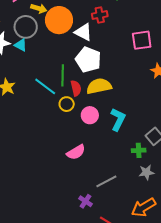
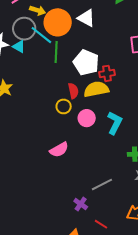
red cross: (100, 15) -> (107, 73), moved
white triangle: (83, 32) -> (86, 18), moved
green line: (63, 75) -> (56, 52), moved
cyan line: (45, 86) -> (41, 35), moved
pink semicircle: (76, 152) -> (59, 150), moved

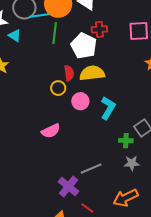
cyan line: (41, 35) -> (41, 15), turned -50
cyan triangle: (19, 47) -> (15, 35), moved
red cross: (107, 73) -> (99, 29), moved
purple cross: (81, 204) -> (68, 187), size x1.5

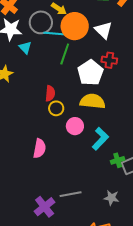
red semicircle: (69, 73) -> (50, 93), moved
pink semicircle: (51, 131) -> (40, 148), turned -66
green cross: (126, 141) -> (118, 160), moved, turned -32

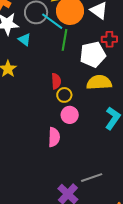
cyan line: (55, 34) -> (52, 21), turned 40
white pentagon: (90, 73) -> (93, 55), turned 30
pink circle: (75, 126) -> (70, 115), moved

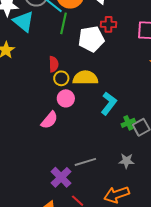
cyan triangle: (24, 40) -> (24, 21), size x1.6
yellow semicircle: (99, 82) -> (85, 78), moved
pink semicircle: (54, 137) -> (49, 120), turned 36

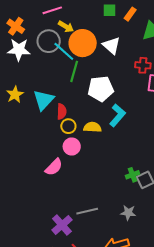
cyan triangle: (24, 21) -> (44, 100), moved, turned 30
red cross: (109, 24) -> (143, 65), moved
yellow semicircle: (85, 78) -> (92, 127), size x0.7
cyan L-shape: (109, 103) -> (118, 115), moved

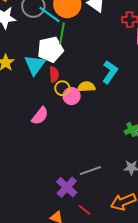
white pentagon: (101, 89) -> (50, 50), moved
pink circle: (72, 147) -> (72, 96), moved
pink semicircle: (54, 167) -> (40, 116), moved

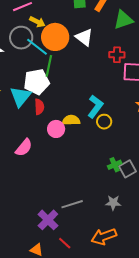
yellow circle: (62, 88) -> (104, 122), moved

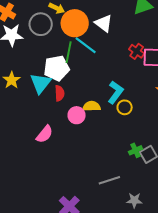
cyan line: (37, 47) -> (86, 45), moved
red cross: (117, 55) -> (137, 51), moved, turned 35
gray star: (113, 203) -> (134, 200), moved
gray line: (72, 204) -> (109, 180), moved

